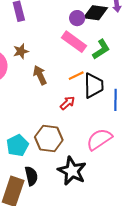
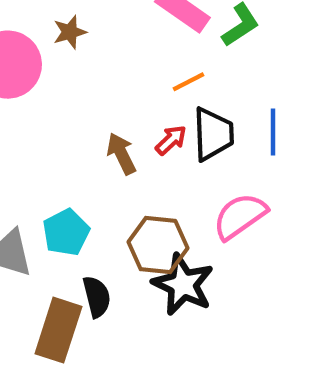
brown arrow: (40, 75) -> (121, 154), moved
black trapezoid: (94, 86) -> (213, 134), moved
brown hexagon: (49, 139) -> (158, 245), moved

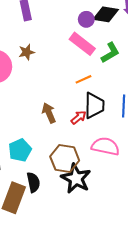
red arrow: (171, 140) -> (79, 117), moved
pink semicircle: (240, 216) -> (105, 146), turned 44

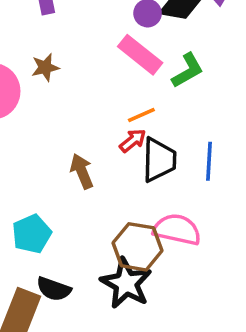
red arrow: (79, 117) -> (133, 141), moved
brown hexagon: (65, 159) -> (138, 247), moved
black semicircle: (33, 182) -> (54, 289), turned 120

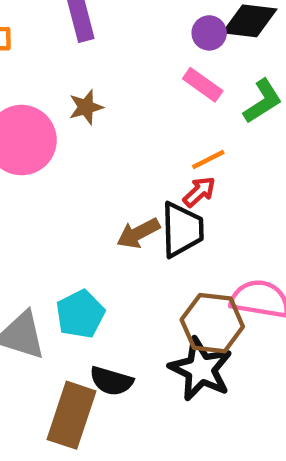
pink rectangle: (140, 55) -> (203, 85), size x0.7
black trapezoid: (159, 160) -> (182, 230), moved
brown arrow: (82, 171) -> (138, 233), turned -92

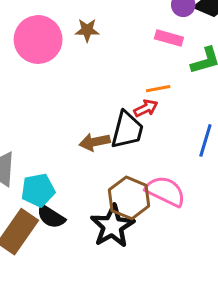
pink rectangle: (203, 85) -> (169, 38), turned -36
brown arrow: (138, 233) -> (95, 142), moved
cyan pentagon: (80, 314) -> (38, 190), moved

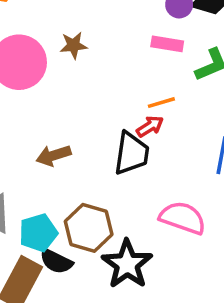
brown arrow: (95, 142) -> (53, 155), moved
brown hexagon: (129, 198) -> (89, 228), moved

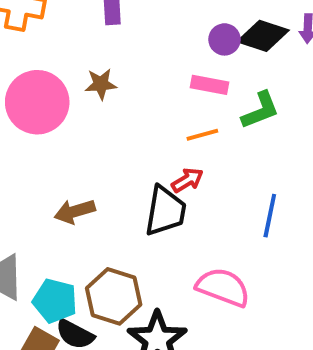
orange line: (161, 103) -> (202, 135), moved
cyan pentagon: (38, 233) -> (55, 301), turned 30

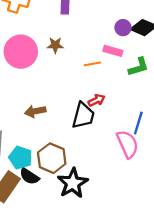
orange line: (202, 135) -> (92, 64), moved
pink semicircle: (223, 287) -> (127, 144), moved, turned 40

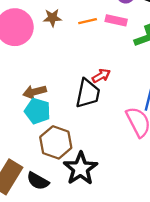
orange line: (92, 64) -> (88, 21), moved
cyan pentagon: (20, 158) -> (37, 111), moved
black semicircle: (29, 176) -> (38, 181), moved

